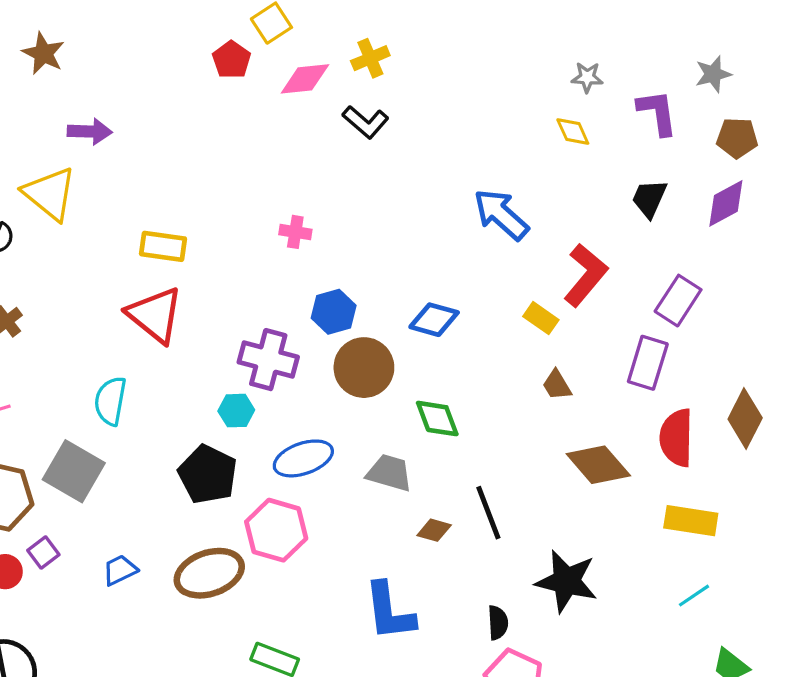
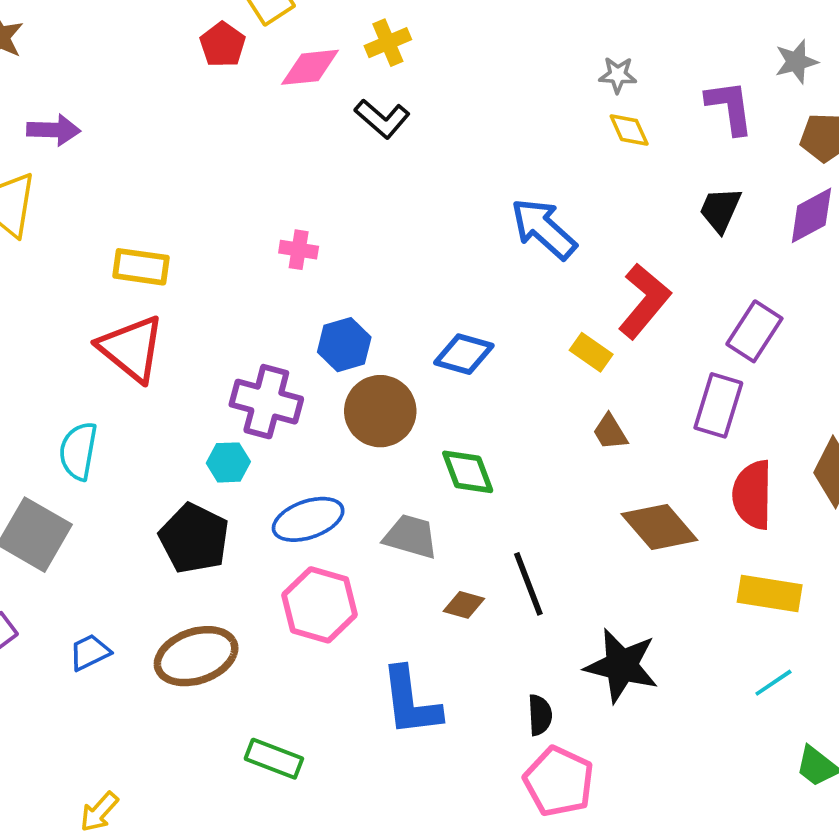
gray star: (587, 77) -> (618, 75), moved
pink hexagon: (276, 530) -> (320, 605), moved

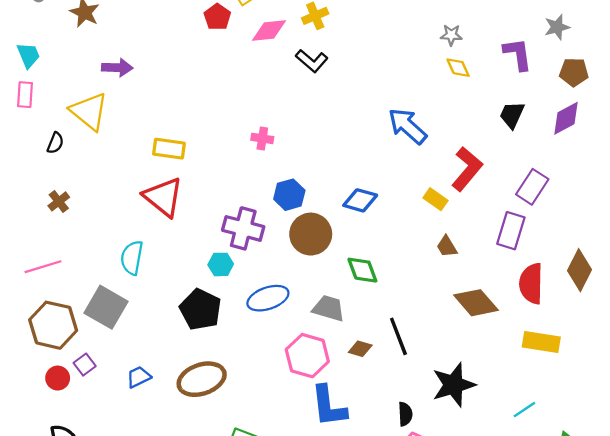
pink hexagon: (320, 605) -> (307, 356), moved
black star: (621, 666) -> (454, 385), turned -30
cyan line: (773, 683) -> (524, 410), moved

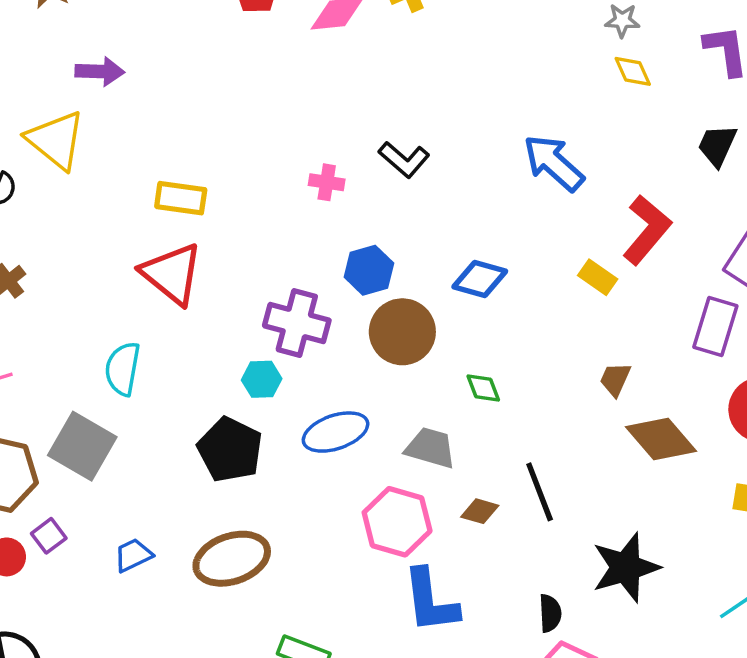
black L-shape: (312, 61) -> (404, 159), moved
brown trapezoid: (447, 246) -> (615, 379), moved, turned 55
green diamond: (362, 270) -> (483, 388), size x0.7

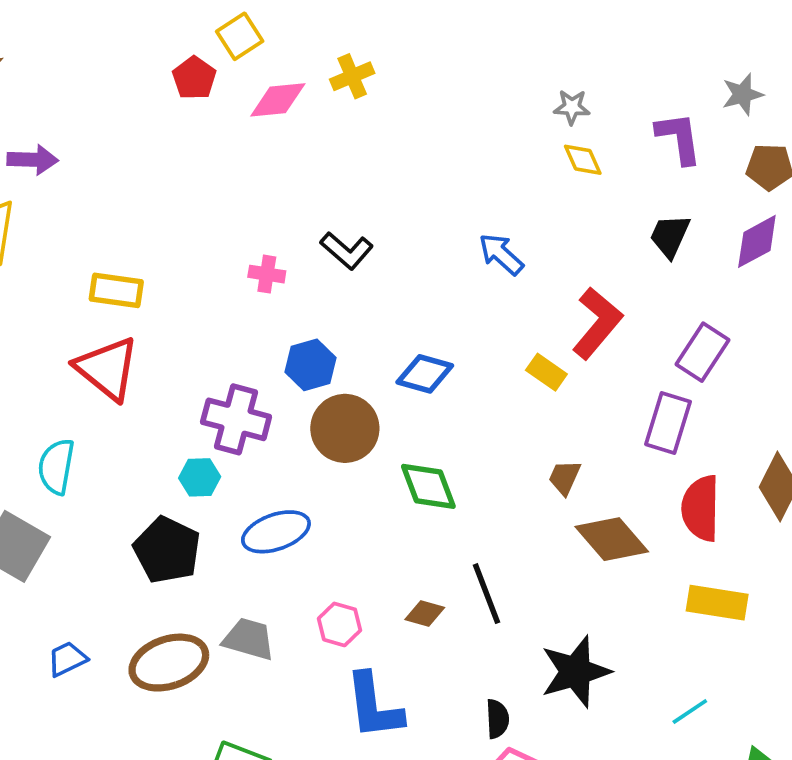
blue arrow: (554, 163) -> (501, 254), size x0.7
green diamond: (483, 388) -> (428, 486), size x1.6
gray trapezoid: (430, 448) -> (249, 639), moved
pink hexagon: (397, 522) -> (339, 624), size x0.6

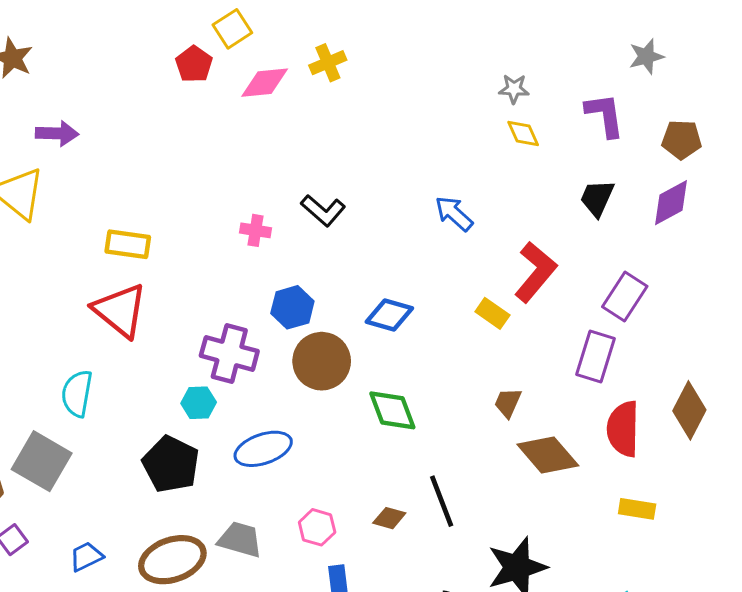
gray star: (742, 94) -> (646, 57), moved
yellow rectangle: (717, 603) -> (637, 509), size x0.7

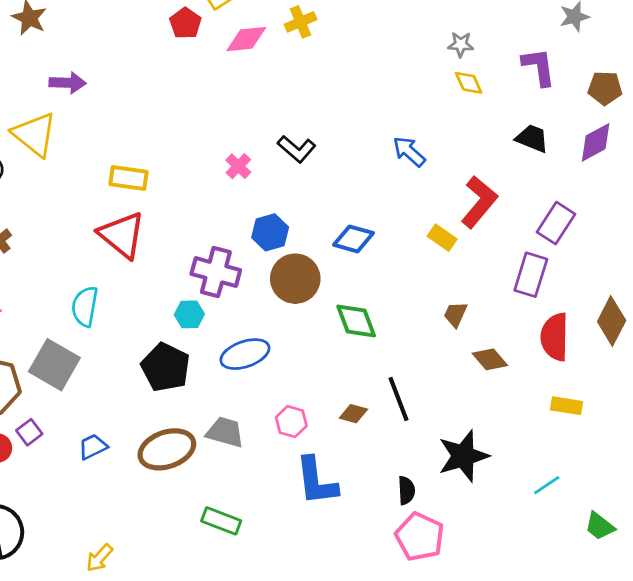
black trapezoid: (597, 198) -> (532, 138), turned 88
pink cross: (255, 230) -> (238, 166), turned 35
brown diamond: (548, 455) -> (490, 359), size x0.7

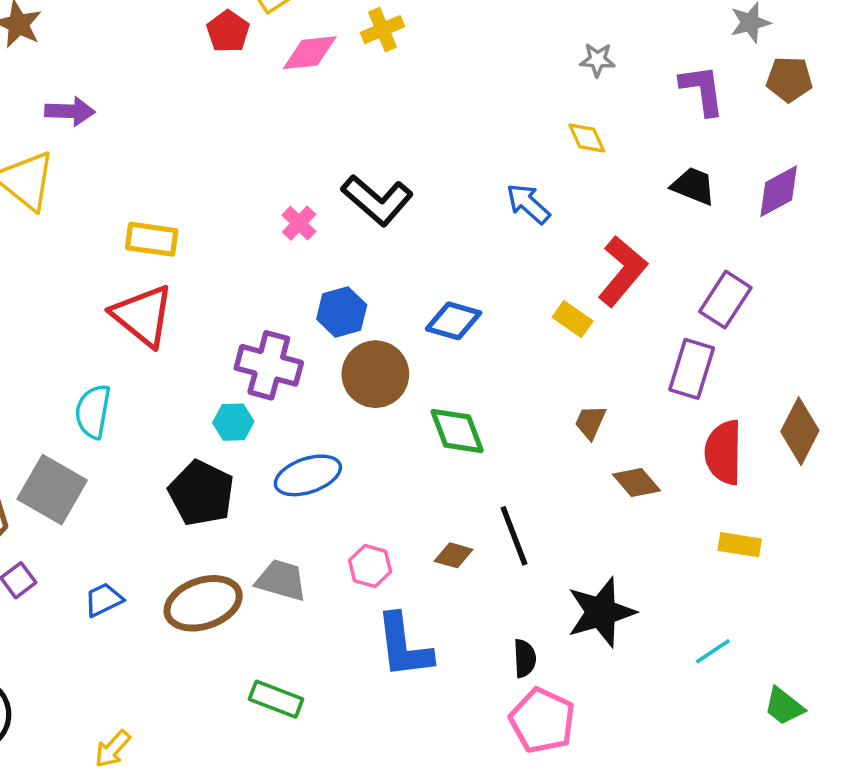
yellow diamond: (469, 83) -> (587, 138), moved
brown pentagon: (605, 88) -> (789, 79), moved
black L-shape: (297, 149) -> (377, 200), size x1.4

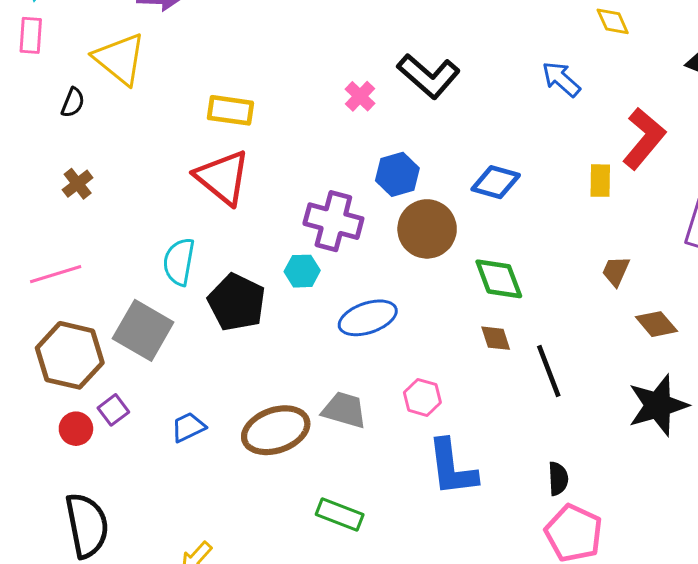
yellow rectangle: (573, 319) -> (600, 181), turned 56
black pentagon: (201, 493) -> (237, 302), moved
brown diamond: (454, 555) -> (496, 338), moved, turned 56
black star: (601, 612) -> (658, 405), moved

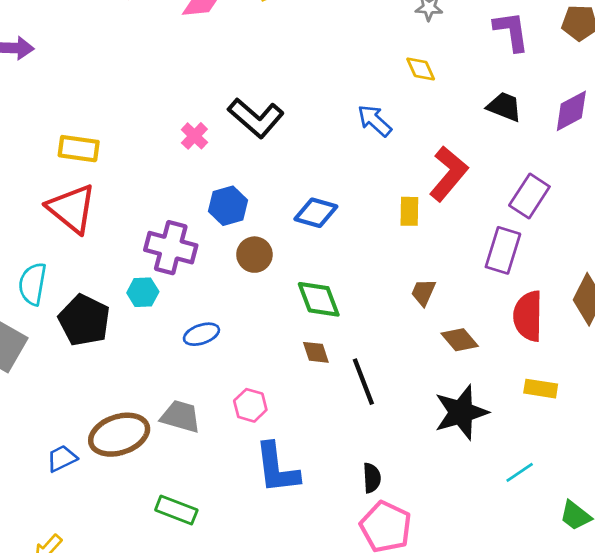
brown circle: (427, 229) -> (254, 255), size x0.7
blue ellipse: (368, 318) -> (201, 334), size x0.7
blue trapezoid: (188, 427) -> (62, 458), moved

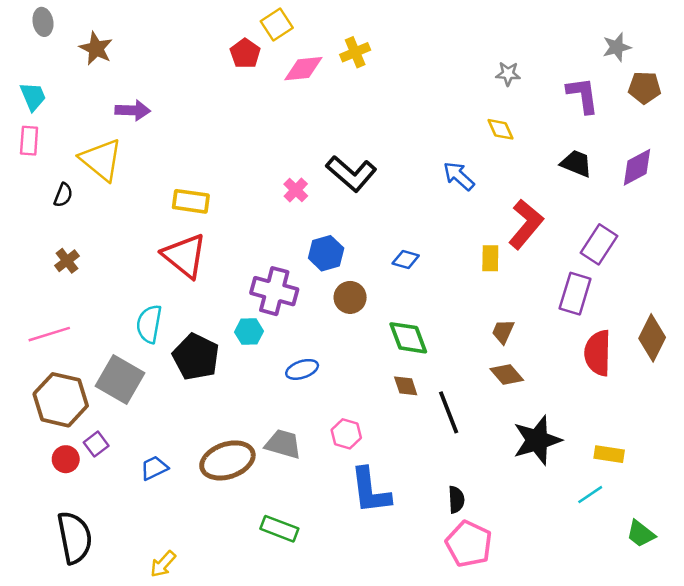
blue diamond: (316, 213) -> (406, 259), size x0.7
brown diamond: (460, 340) -> (507, 375), moved
yellow rectangle: (541, 389) -> (609, 454), moved
blue trapezoid: (62, 458) -> (154, 468), moved

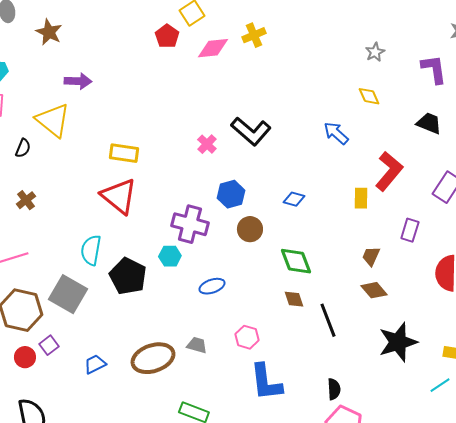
gray star: (508, 74) -> (375, 52), turned -30
purple rectangle: (575, 294) -> (410, 230), moved, size x0.7
gray trapezoid: (283, 444) -> (197, 345), size x0.7

